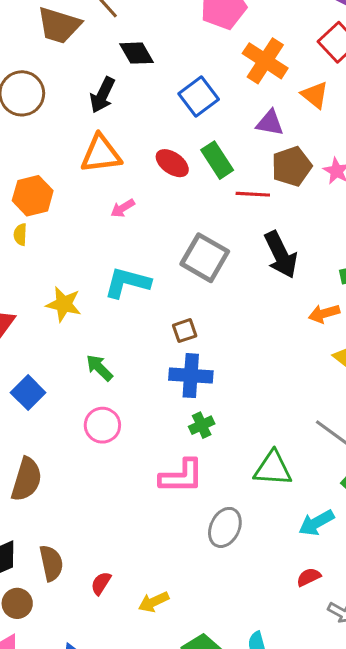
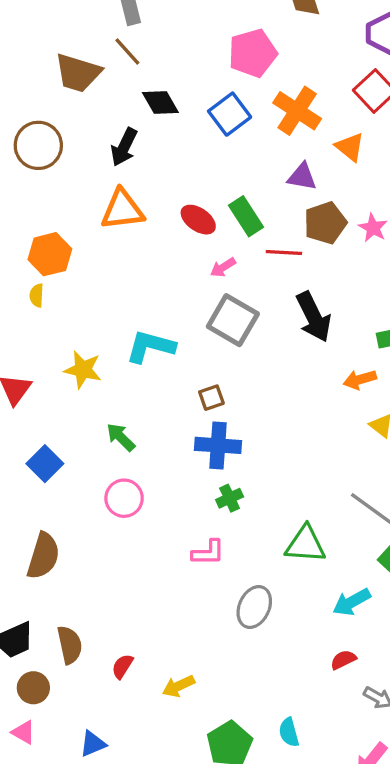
blue square: (199, 96) -> (230, 114), moved
pink arrow: (123, 208) -> (223, 267), moved
pink L-shape: (182, 476) -> (208, 553), size x0.7

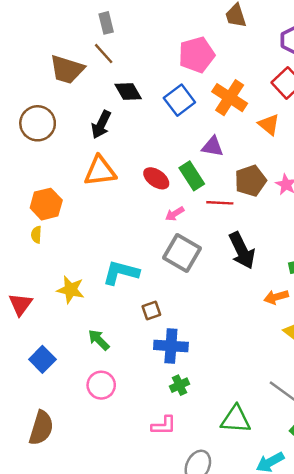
purple triangle: (302, 177) -> (213, 147), moved
brown square: (211, 398) -> (151, 310), moved

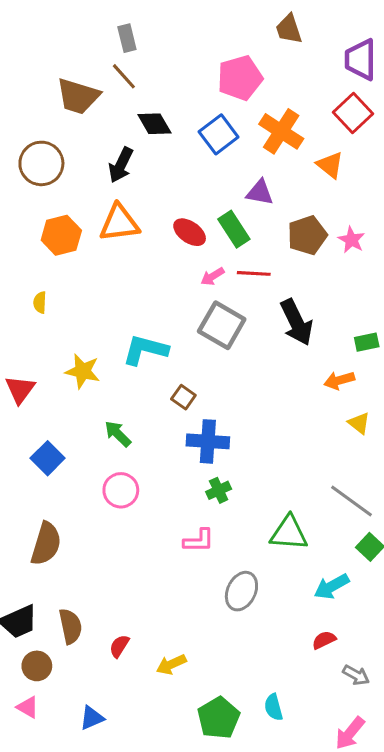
red line: (220, 203) -> (254, 273), moved
orange hexagon: (46, 204) -> (61, 235), moved
brown square: (151, 310) -> (183, 397), turned -36

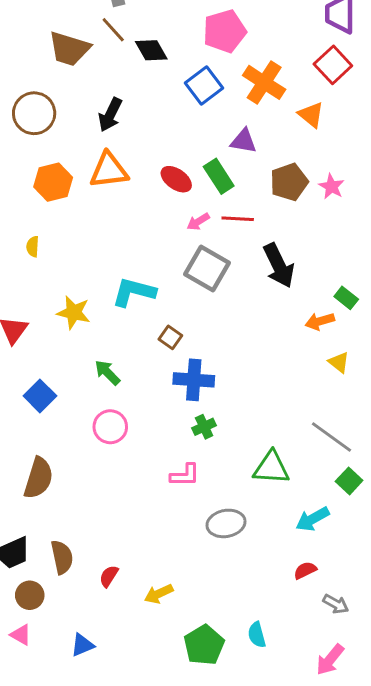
black diamond: (154, 124) -> (151, 50), moved
green rectangle: (367, 342) -> (346, 298), moved, turned 50
gray ellipse: (241, 591) -> (226, 523), turned 54

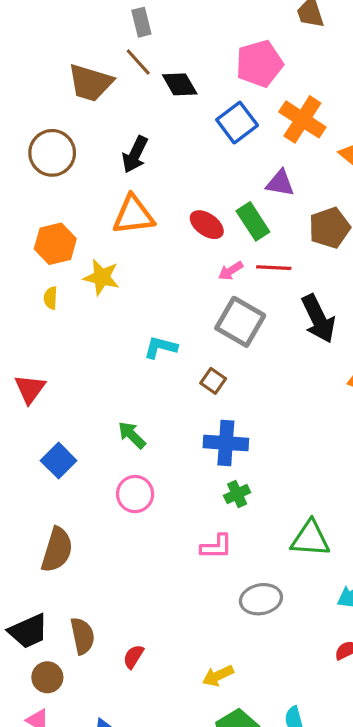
orange hexagon: (53, 182) -> (55, 244), moved
cyan L-shape: (134, 292) -> (161, 347), size x0.7
yellow star: (74, 312) -> (102, 277), moved
brown square: (170, 337) -> (213, 381), moved
yellow arrow: (159, 594) -> (218, 676), moved

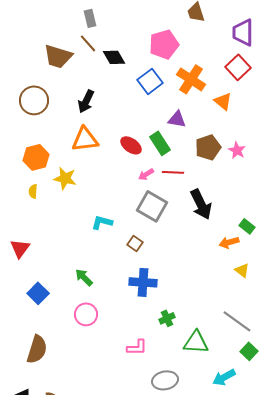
green cross: (237, 494) -> (167, 318), moved

